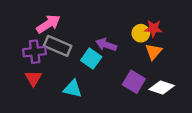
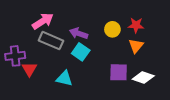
yellow circle: (141, 33) -> (112, 29), moved
purple arrow: (106, 45) -> (79, 33), moved
purple cross: (35, 52) -> (15, 56), moved
purple square: (134, 82) -> (119, 72), turned -30

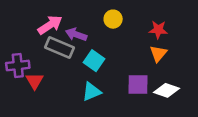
yellow circle: (112, 29) -> (113, 19), moved
purple arrow: (79, 33) -> (76, 34), moved
cyan triangle: (64, 78) -> (92, 92), moved, turned -36

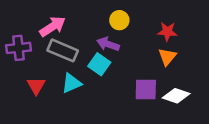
purple arrow: (76, 34) -> (108, 44), moved
purple cross: (18, 65) -> (19, 48), moved
cyan triangle: (92, 92) -> (71, 83), moved

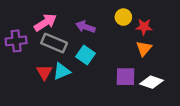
yellow circle: (119, 20) -> (123, 17), moved
purple arrow: (108, 44) -> (85, 27), moved
red triangle: (36, 86) -> (44, 72), moved

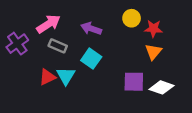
purple cross: (16, 41) -> (17, 44), turned -30
gray rectangle: (54, 43) -> (58, 46), size x0.7
cyan triangle: (62, 71) -> (66, 76), turned -36
red triangle: (44, 72) -> (47, 77), turned 35

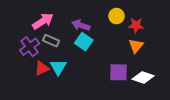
purple cross: (17, 44) -> (30, 47), moved
cyan square: (91, 59) -> (84, 42), moved

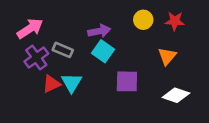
pink arrow: (43, 21) -> (30, 29), moved
purple arrow: (81, 25) -> (99, 31), turned 150
red star: (136, 25) -> (175, 21), moved
purple square: (119, 72) -> (127, 81), moved

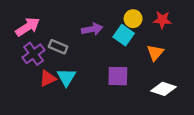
cyan square: (103, 51) -> (124, 35), moved

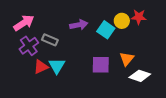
yellow circle: (133, 19) -> (122, 21), moved
orange triangle: (155, 53) -> (127, 59), moved

